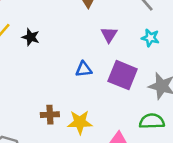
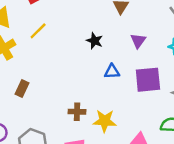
black star: (31, 37) -> (95, 41), moved
purple square: (123, 75) -> (148, 80), turned -32

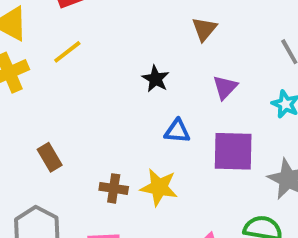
brown rectangle: (22, 88) -> (50, 157), moved, turned -63
yellow star: (105, 121) -> (159, 187), moved

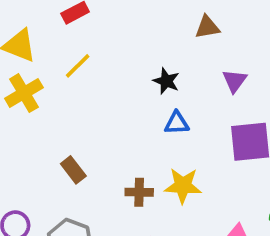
brown triangle: (204, 29) -> (207, 27), turned 48
blue triangle: (177, 131) -> (177, 123), moved

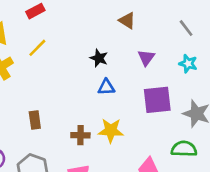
brown triangle: (207, 27) -> (127, 21), turned 42
brown rectangle: (73, 170) -> (35, 120), turned 30

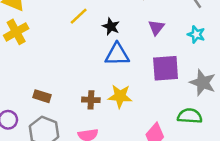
yellow line: (37, 48) -> (79, 16), moved
blue triangle: (106, 87) -> (117, 55), size x1.5
brown rectangle: (35, 120) -> (42, 96), moved, turned -66

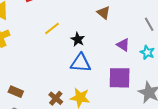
purple triangle: (156, 27) -> (123, 45), moved, turned -40
brown cross: (91, 100) -> (56, 98), turned 32

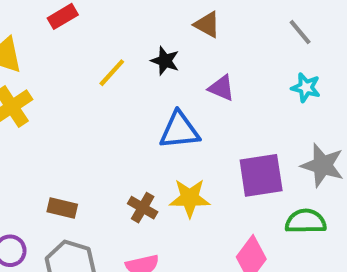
black star: (78, 39) -> (165, 61), moved
purple triangle: (123, 45) -> (221, 88), moved
purple square: (120, 78) -> (261, 175), moved

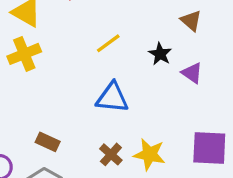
black star: (165, 61) -> (160, 54), moved
blue triangle: (179, 130) -> (112, 98), moved

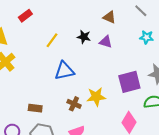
brown triangle: (191, 21) -> (109, 17), moved

